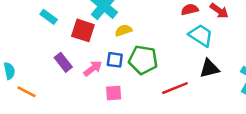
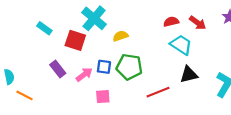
yellow semicircle: (123, 30) -> (120, 36), moved

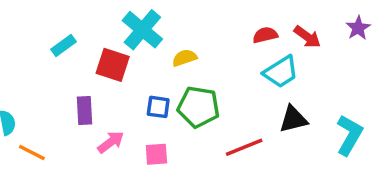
cyan rectangle: (44, 28) -> (63, 46), turned -72
cyan trapezoid: (181, 45) -> (281, 72), turned 115
purple rectangle: (58, 69) -> (85, 110), turned 35
pink arrow: (84, 75) -> (111, 142), moved

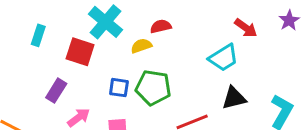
red semicircle: (265, 35) -> (161, 26), moved
cyan rectangle: (63, 46) -> (38, 35), turned -36
purple rectangle: (85, 110) -> (56, 91), turned 35

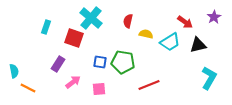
red semicircle: (161, 26) -> (128, 21), turned -64
yellow semicircle: (141, 46) -> (146, 34), moved, turned 32
black triangle: (234, 98) -> (198, 45), moved

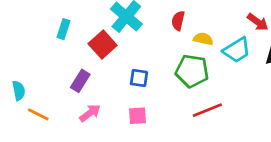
red square: (74, 38) -> (103, 44), turned 30
green pentagon: (123, 62) -> (192, 71), moved
pink arrow: (73, 82) -> (90, 113), moved

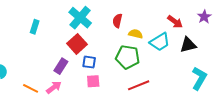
red square: (103, 44) -> (77, 44), moved
purple rectangle: (80, 81) -> (61, 66), moved
orange line: (38, 114) -> (31, 88), moved
pink square: (138, 116) -> (93, 81), moved

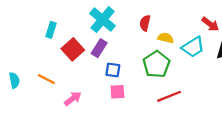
red square: (77, 44) -> (73, 49), moved
green pentagon: (128, 57) -> (156, 64), turned 30
purple rectangle: (61, 66) -> (99, 48), moved
orange line: (31, 88) -> (46, 79), moved

